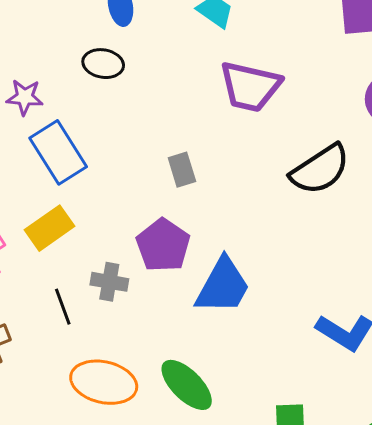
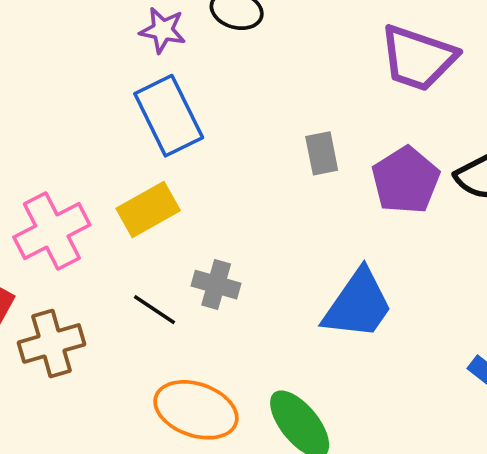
purple star: (25, 97) -> (163, 30), moved
purple pentagon: (163, 245) -> (406, 180), moved
black line: (63, 307) -> (155, 310), turned -42

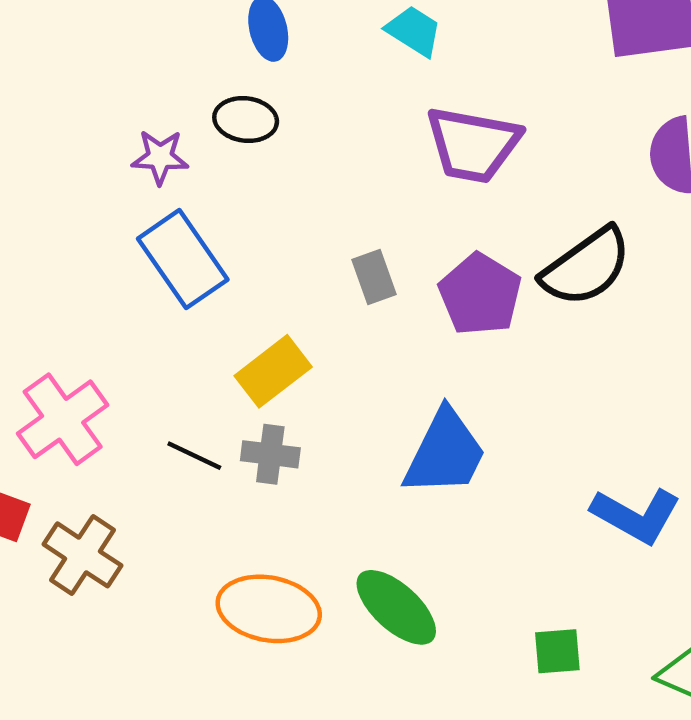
yellow rectangle: (148, 209) -> (273, 371), moved
black line: (155, 310) -> (194, 456), moved
brown cross: (52, 343) -> (83, 555), turned -32

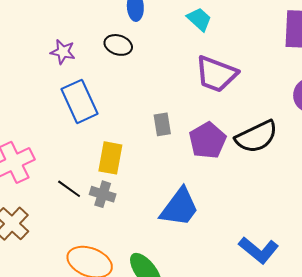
purple star: (160, 157) -> (63, 52), moved
yellow rectangle: (273, 371) -> (110, 158), turned -52

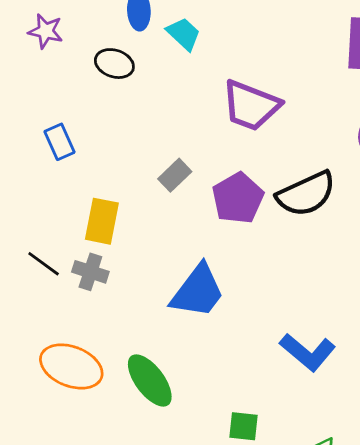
cyan trapezoid: (199, 19) -> (184, 34), moved
purple star: (63, 52) -> (46, 31), moved
blue rectangle: (80, 101) -> (60, 142), size x0.6
gray rectangle: (162, 124) -> (175, 175), turned 55

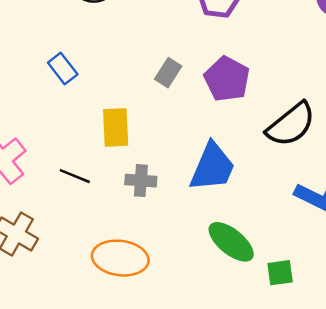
black semicircle: (306, 194) -> (291, 124), moved
gray cross: (90, 272) -> (141, 181), moved
green ellipse: (150, 380) -> (231, 242), moved

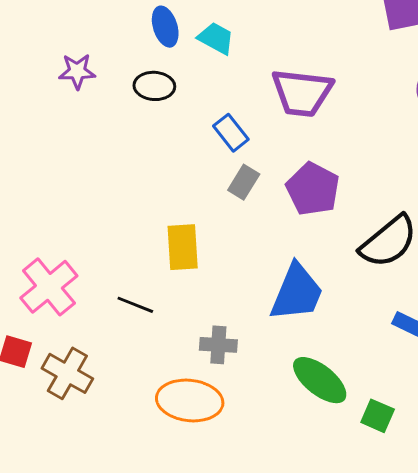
blue rectangle: (63, 69) -> (231, 133), moved
gray cross: (141, 181) -> (218, 345), moved
green square: (280, 273) -> (378, 416), turned 32

